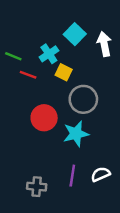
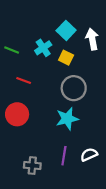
yellow square: (64, 72) -> (66, 58), moved
red line: (28, 75) -> (24, 81), moved
red circle: (44, 118) -> (17, 114), moved

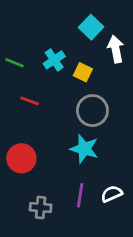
cyan square: (66, 30) -> (91, 27), moved
red circle: (17, 114) -> (21, 158), moved
cyan star: (67, 119) -> (84, 149), turned 30

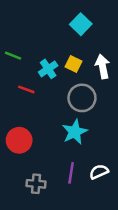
white arrow: (116, 49) -> (103, 66), moved
cyan cross: (54, 60) -> (48, 69), moved
cyan star: (84, 149) -> (75, 132), turned 30

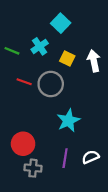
cyan square: (81, 24) -> (61, 23), moved
cyan cross: (48, 69) -> (40, 46), moved
gray circle: (82, 98) -> (51, 84), moved
red circle: (19, 140) -> (23, 144), moved

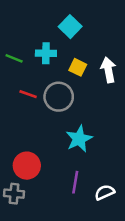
cyan cross: (40, 46) -> (46, 53), turned 35
white semicircle: (91, 157) -> (105, 192), moved
gray cross: (33, 168) -> (14, 194), moved

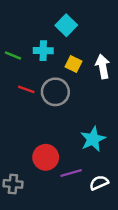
cyan star: (79, 139) -> (93, 139), moved
red circle: (27, 166) -> (46, 157), moved
purple line: (75, 182) -> (71, 173), turned 65

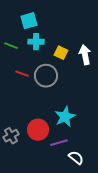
cyan square: (66, 25) -> (29, 21), moved, turned 30
cyan star: (93, 139) -> (65, 117), moved
white semicircle: (99, 183) -> (76, 158), moved, turned 63
gray cross: (13, 184) -> (11, 136), moved, turned -35

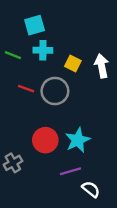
red circle: (38, 130) -> (45, 140), moved

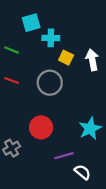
cyan cross: (43, 50) -> (51, 38), moved
red line: (26, 89) -> (12, 80), moved
cyan star: (78, 140) -> (90, 128), moved

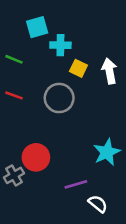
red circle: (41, 127) -> (36, 157), moved

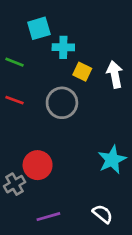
purple line: (76, 184) -> (48, 217), moved

